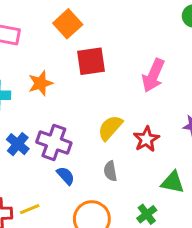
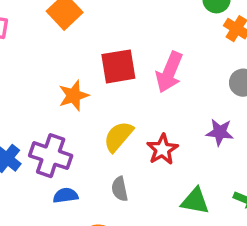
red square: (91, 61) -> (118, 66), moved
orange star: (41, 83) -> (74, 96), moved
blue semicircle: (66, 176) -> (66, 195), turned -54

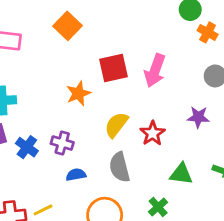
purple cross: (51, 156) -> (62, 143), size x0.7
gray semicircle: (120, 189) -> (120, 167), size x1.5

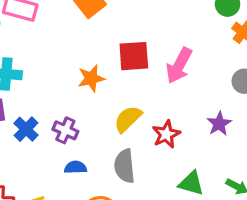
purple star: (198, 117) -> (219, 124), turned 30

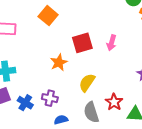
pink arrow: (179, 66) -> (112, 43), size x0.7
red star: (166, 134) -> (114, 102), moved

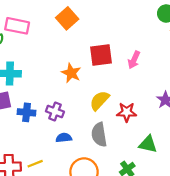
orange star: (59, 62) -> (71, 73), turned -30
red star: (114, 102) -> (127, 112), moved, turned 30
blue cross: (25, 103) -> (27, 112), turned -35

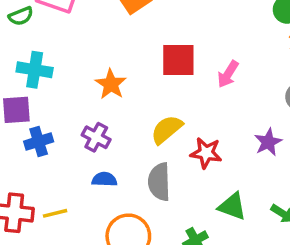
orange star: (71, 73) -> (111, 84), moved
blue cross: (27, 112) -> (39, 142), moved, turned -30

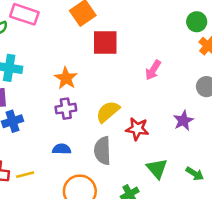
red square: (178, 60) -> (105, 42), moved
purple cross: (96, 137) -> (66, 109), moved, turned -36
green triangle: (232, 206) -> (157, 169), turned 30

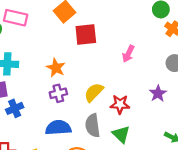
blue semicircle: (62, 149) -> (58, 128), size x1.6
green triangle: (157, 169) -> (121, 134), moved

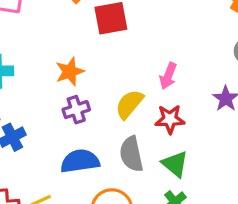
pink arrow: (128, 54) -> (168, 76), moved
orange star: (56, 68) -> (70, 72), turned 30

